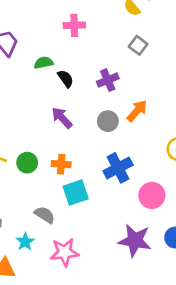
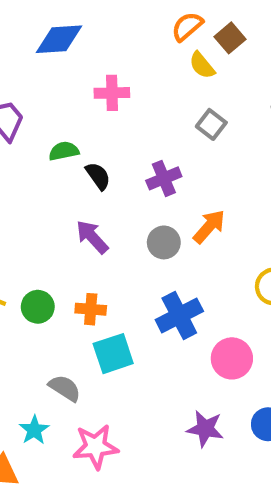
purple star: (135, 241) -> (205, 429), size x0.7

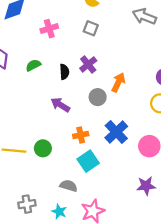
gray square: (211, 124) -> (91, 28), moved
black semicircle: (98, 176) -> (64, 72), moved, turned 48
orange cross: (91, 309) -> (81, 135), moved

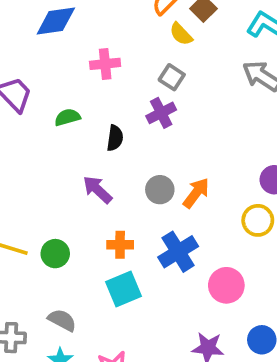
purple cross: (88, 64) -> (161, 113), moved
orange arrow: (118, 82) -> (196, 193), moved
gray semicircle: (69, 186) -> (62, 320), moved

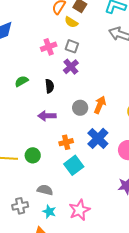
pink cross: (105, 64) -> (49, 47), moved
purple arrow: (98, 190) -> (47, 116), turned -30

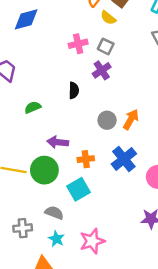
green semicircle: (21, 81) -> (33, 107), moved
purple arrow: (47, 116) -> (58, 142), moved
green circle: (33, 155) -> (44, 170), size x1.5
cyan square: (74, 165) -> (78, 189), moved

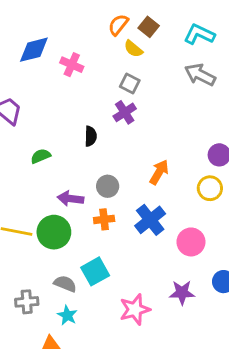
pink cross: (78, 44) -> (72, 65), moved, turned 36
gray circle: (107, 120) -> (108, 186), moved
cyan square: (78, 189) -> (95, 271), moved
pink star: (92, 241) -> (135, 309), moved

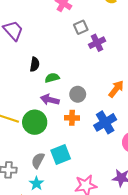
gray square: (130, 83) -> (81, 27), moved, turned 32
black semicircle: (91, 136) -> (35, 64), moved
green semicircle: (41, 156) -> (52, 78), moved
gray semicircle: (65, 284) -> (38, 160), turned -91

